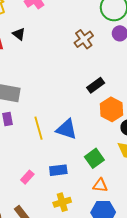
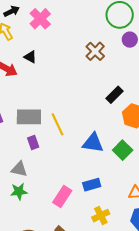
yellow line: (38, 128) -> (58, 124), moved
green square: (94, 158) -> (123, 150), moved
pink rectangle: (27, 177) -> (62, 197), size x1.5

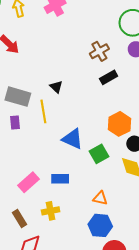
black triangle: (30, 57) -> (56, 87), moved
black rectangle: (114, 95) -> (109, 77), moved
yellow cross: (101, 216) -> (51, 211), moved

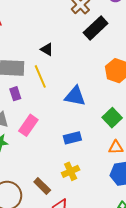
black rectangle: (109, 77) -> (96, 28), size x1.4
green square: (99, 154) -> (112, 118), moved
pink rectangle: (29, 182) -> (28, 125), moved

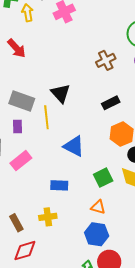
black rectangle: (96, 28) -> (111, 103), moved, size x0.7
black triangle: (47, 49) -> (61, 93), size x1.5

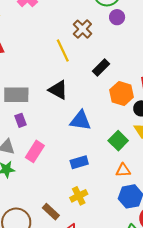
black triangle: (61, 93) -> (58, 90), moved
yellow line: (46, 117) -> (63, 51), moved

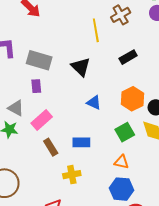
orange hexagon: (122, 93) -> (132, 99), moved
blue triangle: (80, 121) -> (94, 103), size x0.7
brown rectangle: (51, 212) -> (51, 147), moved

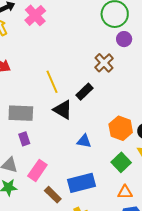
brown cross: (121, 15) -> (104, 63), moved
yellow line: (96, 30) -> (52, 82), moved
black rectangle: (128, 57) -> (85, 92), moved
blue rectangle: (81, 142) -> (81, 183), size x1.5

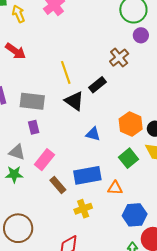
orange triangle: (125, 192) -> (115, 188), moved

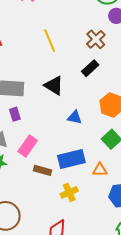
yellow line: (66, 72) -> (50, 41), moved
black rectangle: (97, 85) -> (90, 68), moved
brown rectangle: (58, 185) -> (43, 170), turned -30

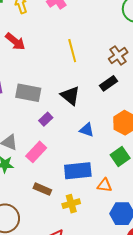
purple rectangle: (15, 114) -> (46, 119), moved, turned 56
brown rectangle: (43, 170) -> (42, 189), moved

